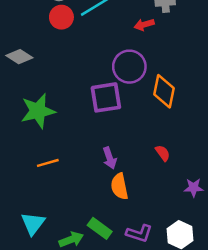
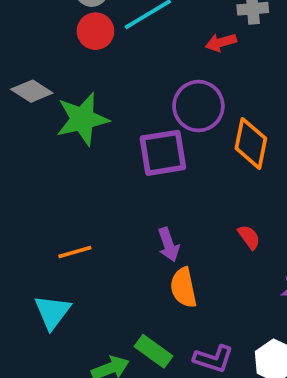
green star: (38, 111) -> (82, 119), moved
cyan triangle: (33, 223) -> (52, 312), moved

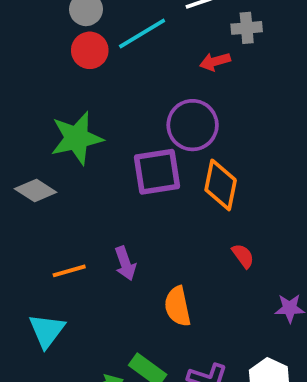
gray diamond: (32, 91) -> (36, 190), moved
orange diamond: (251, 143) -> (221, 185), moved
purple arrow: (168, 245) -> (125, 263), moved

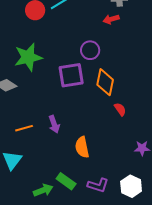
red arrow: (215, 62) -> (111, 19), moved
purple circle: (193, 125) -> (90, 50), size x0.7
red semicircle: (243, 256) -> (120, 109), moved

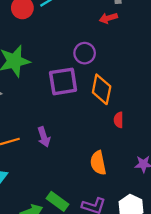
red semicircle: (120, 109) -> (119, 120), turned -144
orange semicircle: (82, 147) -> (98, 163), moved

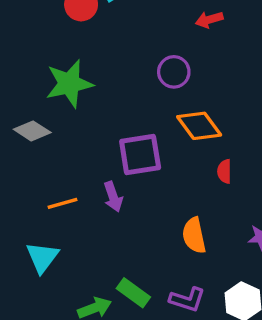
purple square: (63, 81) -> (140, 155), moved
orange diamond: (102, 89) -> (199, 126), turned -48

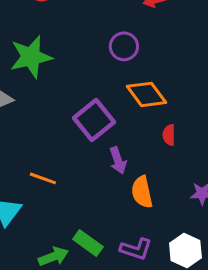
purple square: (140, 155) -> (94, 120), turned -30
purple arrow: (113, 197) -> (118, 160), moved
orange line: (63, 203) -> (43, 178), moved, turned 36

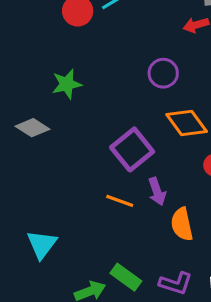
green star: (31, 57) -> (67, 84), size x0.7
orange line: (43, 178) -> (120, 201), moved

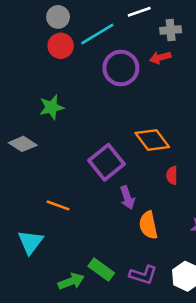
purple circle: (163, 73) -> (121, 68), moved, size x1.4
orange line: (120, 201) -> (58, 205), moved

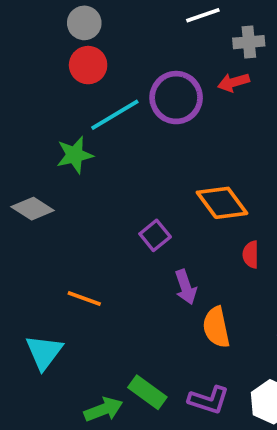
cyan line: (97, 34) -> (115, 115), moved
purple square: (106, 162) -> (155, 235), size x0.6

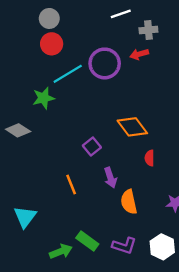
orange line: (84, 299) -> (71, 185), moved, turned 48

